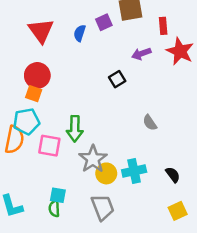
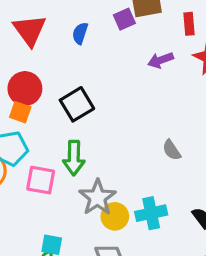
purple square: (104, 22) -> (124, 19), moved
black square: (117, 79) -> (77, 104), moved, size x1.5

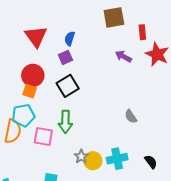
purple square: (124, 19) -> (65, 57), moved
purple arrow: (161, 60) -> (123, 56), turned 49
gray star: (97, 197) -> (81, 156), moved, size x0.6

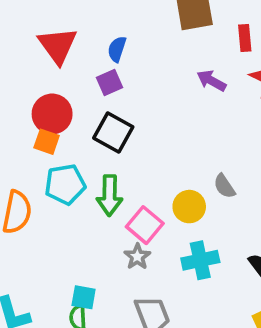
black square: (68, 86) -> (113, 132), turned -30
cyan pentagon: (23, 115) -> (65, 184), moved
pink square: (43, 136) -> (145, 225), moved, turned 30
yellow circle: (93, 161) -> (189, 207), moved

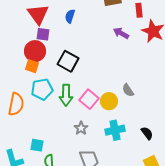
purple square: (110, 82) -> (43, 34), moved, turned 32
pink square: (145, 225) -> (89, 99), moved
cyan square: (84, 297) -> (37, 145), moved

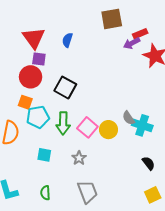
red rectangle: (139, 10) -> (140, 34), turned 72
purple arrow: (121, 33) -> (132, 43), moved, turned -56
orange square: (32, 66) -> (25, 102), moved
cyan cross: (115, 130) -> (142, 125), moved, turned 30
cyan square: (37, 145) -> (44, 155), moved

